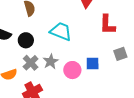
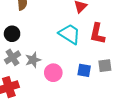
cyan trapezoid: (61, 31) -> (70, 34), moved
blue square: (93, 64) -> (84, 70), moved

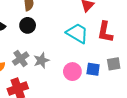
black circle: (12, 34) -> (28, 25), moved
pink circle: (53, 73) -> (72, 72), moved

